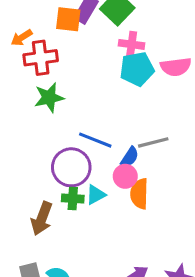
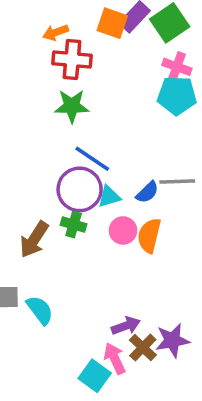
blue line: (95, 140) -> (92, 159), moved
pink circle: (125, 176) -> (123, 230), moved
cyan triangle: (96, 195) -> (109, 197), moved

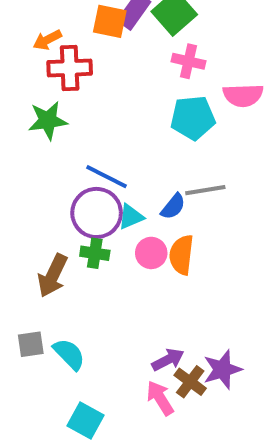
cyan pentagon: (177, 95) -> (193, 118), moved
green star: (72, 106) -> (48, 120), moved
cyan square: (95, 376) -> (86, 421), moved

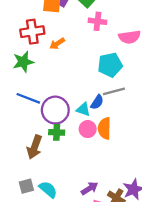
orange arrow: (47, 40) -> (57, 44), moved
cyan pentagon: (193, 118) -> (110, 65), moved
blue line: (106, 177) -> (28, 98), moved
cyan triangle: (131, 217) -> (83, 109), moved, turned 48
purple arrow: (168, 360) -> (89, 188), moved

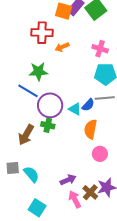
pink cross: (97, 21) -> (100, 49), moved
green star: (23, 62) -> (38, 72), moved
pink circle: (88, 129) -> (100, 154), moved

